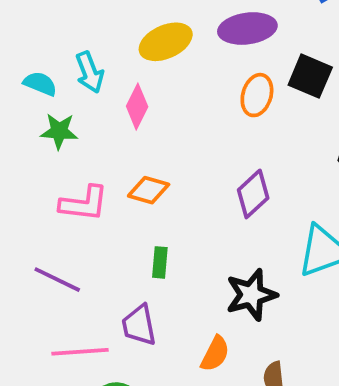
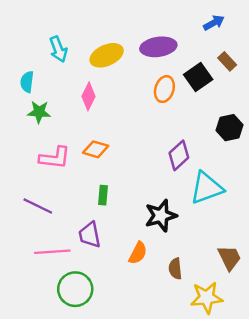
cyan arrow: (90, 72) -> (58, 49), moved
black square: (310, 76) -> (198, 77), turned 32
cyan semicircle: (40, 84) -> (27, 82), turned -105
purple diamond: (253, 194) -> (179, 155), moved

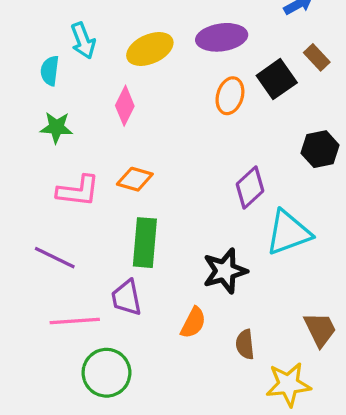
cyan semicircle: (27, 82) -> (50, 71), moved
green rectangle: (103, 195) -> (145, 243), size x1.8

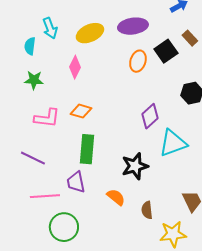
orange semicircle: (193, 323) -> (116, 197), turned -78

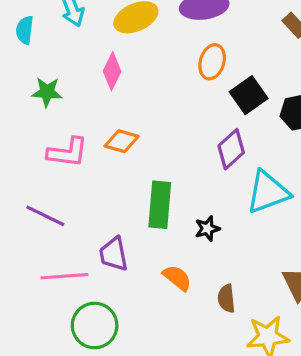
cyan semicircle: (30, 46) -> (25, 30), moved
black square: (166, 51) -> (249, 95), moved
green rectangle: (87, 149) -> (160, 205), moved
black star: (135, 166) -> (207, 229), size x0.6

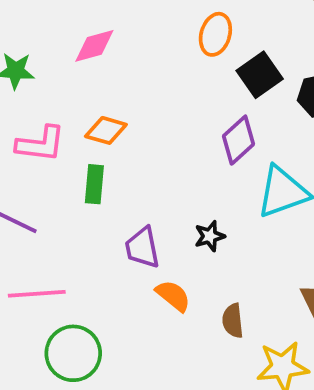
pink diamond: (112, 71) -> (94, 46), turned 48
green rectangle: (160, 205) -> (94, 184), moved, size x0.7
purple trapezoid: (114, 254) -> (142, 248), moved

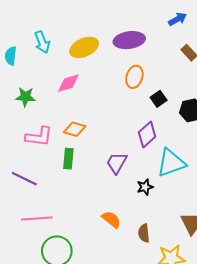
black square: (260, 75) -> (159, 99), size x0.7
black star: (210, 236) -> (145, 187), moved
purple trapezoid: (142, 248) -> (117, 163), moved, turned 40

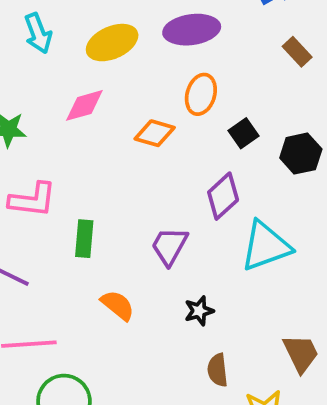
orange diamond: (75, 129) -> (155, 133), moved
black star: (145, 187) -> (199, 311), moved
orange semicircle: (111, 220) -> (118, 305), moved

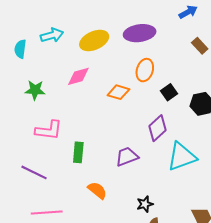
cyan arrow: (38, 33) -> (52, 35), turned -85
purple trapezoid: (169, 246) -> (127, 157), turned 40
black star: (199, 311) -> (145, 204), moved

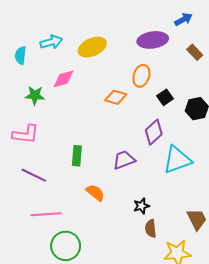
purple ellipse: (140, 33) -> (153, 40), moved
pink diamond: (78, 76) -> (64, 79), moved
pink L-shape: (49, 130) -> (26, 134), moved

